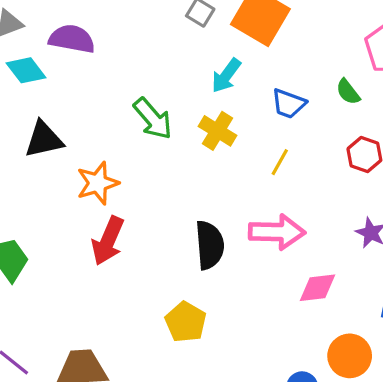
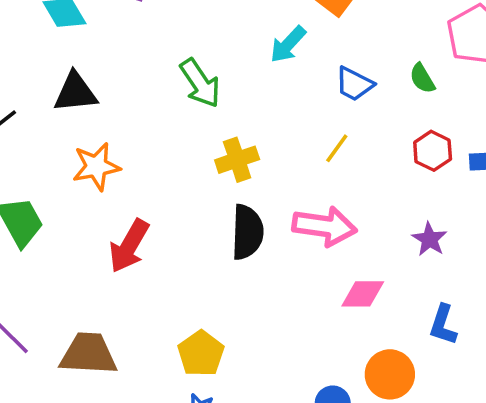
yellow cross: (217, 131) -> (237, 160), moved, turned 33
orange star: (98, 183) -> (96, 166), moved
red arrow: (108, 241) -> (129, 246), moved
yellow pentagon: (186, 322) -> (201, 354), moved

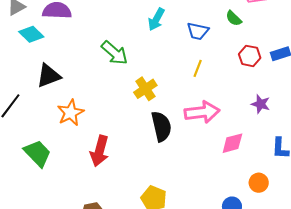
orange circle: (390, 374) -> (259, 183), size x0.7

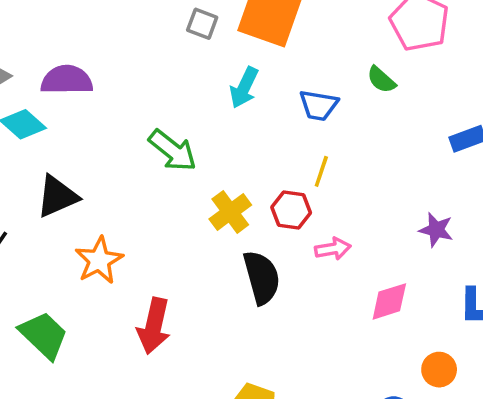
red hexagon: (250, 56) -> (291, 210), moved
pink arrow: (202, 112) -> (333, 249), size x0.6

